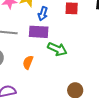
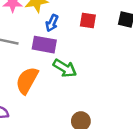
orange semicircle: (28, 62) -> (27, 80), size x1.6

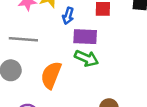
purple rectangle: (44, 45) -> (85, 37), moved

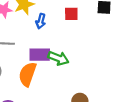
purple rectangle: (85, 37) -> (40, 55), moved

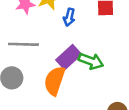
purple rectangle: (40, 55) -> (69, 57), turned -42

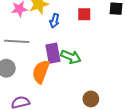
purple rectangle: (69, 57) -> (53, 53), turned -60

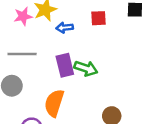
blue arrow: (55, 21) -> (65, 28), turned 72
orange semicircle: (41, 72) -> (54, 103), moved

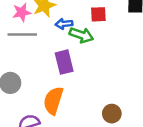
gray line: (22, 54) -> (22, 34), moved
green arrow: (86, 68) -> (81, 35), moved

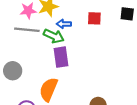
green arrow: (81, 35) -> (54, 36), moved

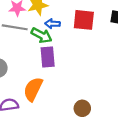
red square: (94, 18) -> (84, 20), size x1.5

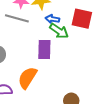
green arrow: (42, 35) -> (59, 31), moved

